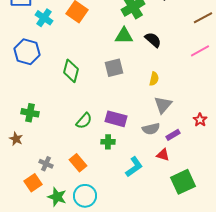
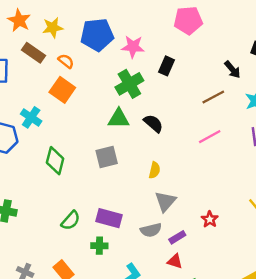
cyan cross: (44, 18) -> (31, 117), moved
red triangle: (163, 155) -> (175, 261), moved

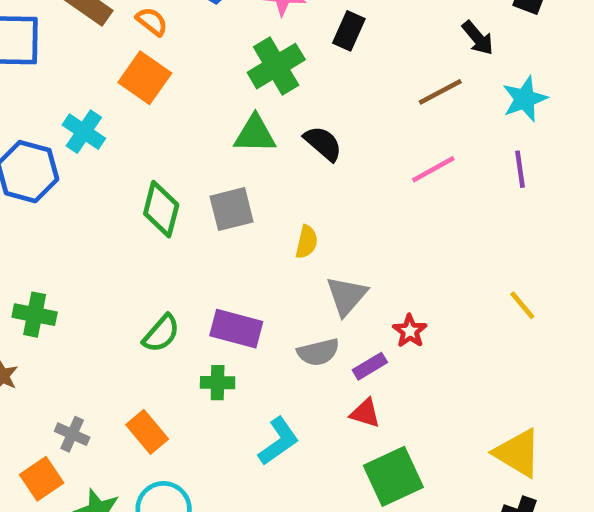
green diamond: (55, 161) -> (161, 209), moved
yellow semicircle: (155, 170) -> (307, 242), moved
red star: (210, 219) -> (410, 331), moved

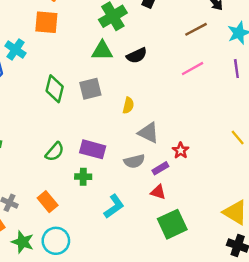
orange square: (145, 78) -> (46, 22), turned -30
black semicircle: (323, 143) -> (137, 55), turned 114
gray triangle: (346, 296) -> (149, 133), turned -45

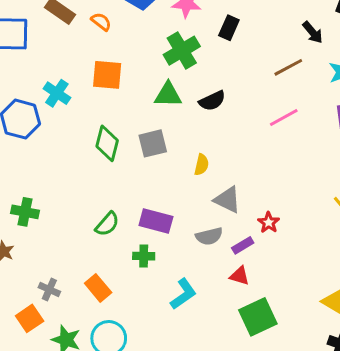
orange square: (46, 22) -> (107, 75), moved

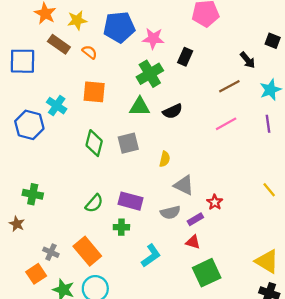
orange rectangle: (98, 288) -> (87, 251), size x1.4

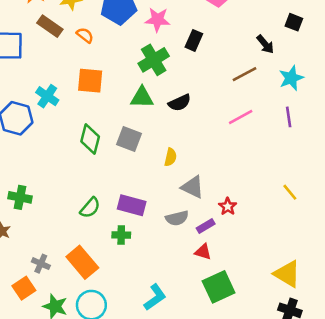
gray square: (128, 143) -> (129, 139), turned 35
cyan L-shape: (151, 256) -> (155, 297), moved

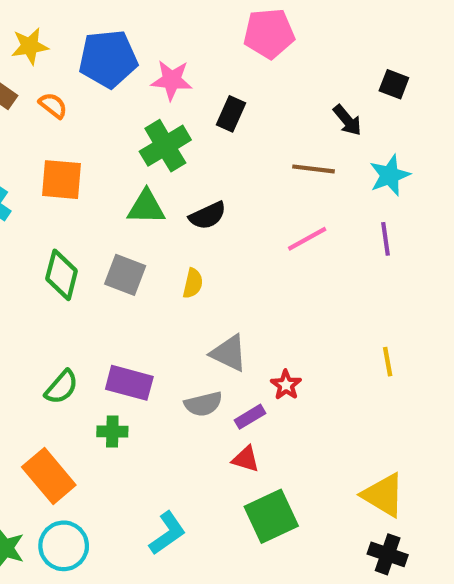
brown line: (244, 74) -> (313, 169), turned 35
yellow semicircle: (171, 157) -> (193, 283), moved
yellow line: (290, 192) -> (388, 362), turned 30

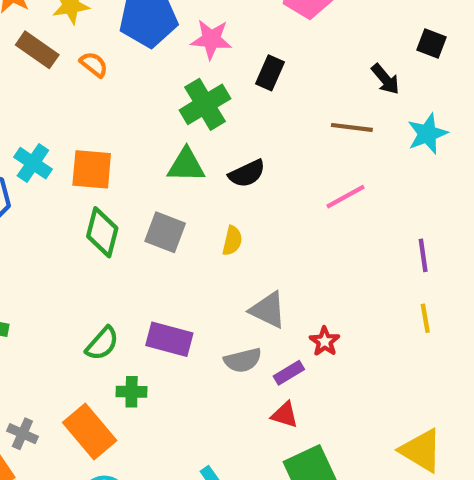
orange square: (62, 180) -> (92, 169), moved
purple line: (385, 239) -> (423, 255), moved
green cross: (112, 432) -> (132, 392), moved

